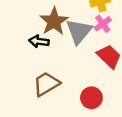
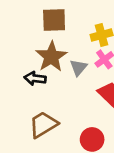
gray triangle: (79, 31) -> (79, 68), size x0.6

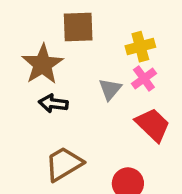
brown star: (51, 57) -> (43, 64), moved

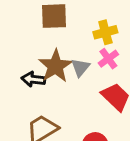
brown star: (43, 64) -> (55, 66), moved

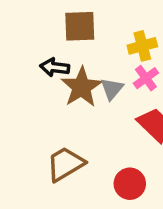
black arrow: (33, 79) -> (55, 67), moved

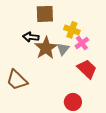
yellow cross: (142, 46) -> (72, 30), moved, turned 35
brown trapezoid: (65, 164) -> (17, 80), moved, turned -105

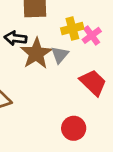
yellow cross: (72, 30) -> (72, 28), turned -35
pink cross: (82, 43) -> (92, 35), moved

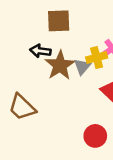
yellow cross: (72, 28) -> (97, 58), moved

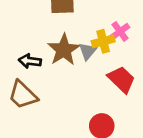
black arrow: (40, 51) -> (30, 61), moved

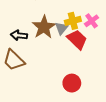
pink cross: (120, 31) -> (92, 21), moved
red trapezoid: (121, 79) -> (77, 40), moved

